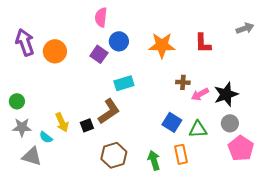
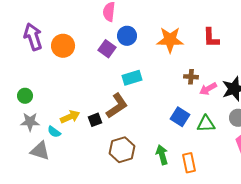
yellow arrow: (62, 122) -> (70, 117), turned -90
orange rectangle: (181, 154) -> (189, 163), moved

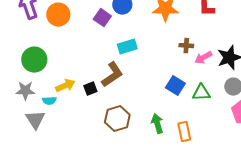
green circle: (25, 96) -> (34, 60), moved, size x1.6
cyan semicircle: (54, 132) -> (49, 101), turned -40
gray triangle: (40, 151) -> (35, 120), turned 40

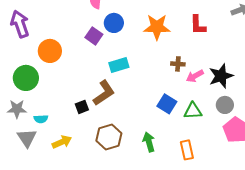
orange circle: (58, 15) -> (50, 51), moved
yellow arrow: (65, 86) -> (62, 142), moved
orange rectangle: (184, 132) -> (187, 150), moved

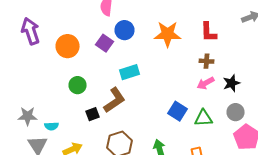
orange circle: (50, 51) -> (68, 46), moved
brown cross: (178, 64) -> (206, 61), moved
black star: (221, 76) -> (232, 83), size x0.7
green circle: (26, 78) -> (78, 85), moved, size x0.7

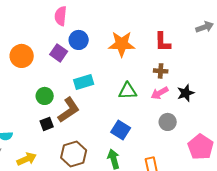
green circle: (78, 85) -> (45, 96), moved
blue square: (178, 111) -> (121, 130), moved
gray circle: (236, 112) -> (168, 122), moved
green triangle: (204, 118) -> (128, 91), moved

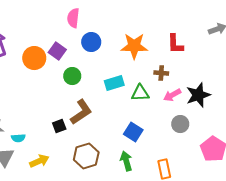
purple square: (59, 53) -> (57, 51), moved
brown cross: (161, 71) -> (161, 73), moved
cyan rectangle: (84, 82) -> (114, 83), moved
black star: (186, 93) -> (198, 95), size x1.4
green circle: (45, 96) -> (72, 76), moved

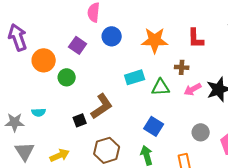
orange circle: (34, 58) -> (44, 60), moved
green circle: (72, 76) -> (67, 77), moved
gray circle: (180, 124) -> (201, 132), moved
cyan semicircle: (18, 138) -> (39, 112), moved

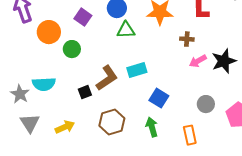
cyan rectangle: (135, 77) -> (137, 70), moved
green triangle: (161, 87) -> (126, 30), moved
cyan semicircle: (39, 112) -> (44, 84), size x1.6
gray star: (15, 122) -> (20, 94), turned 30

